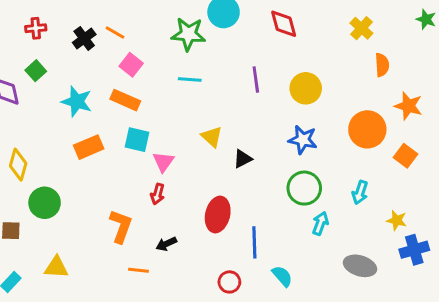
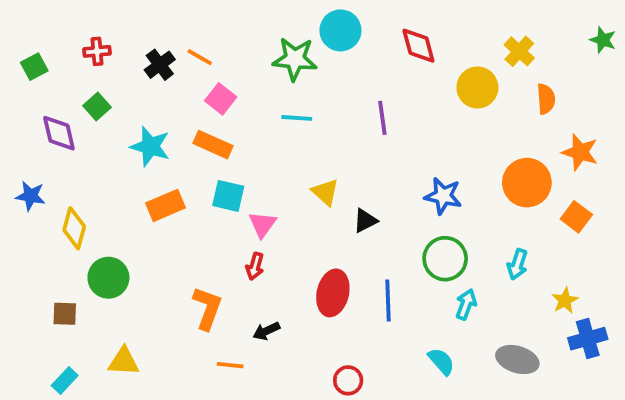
yellow circle: (306, 88) -> (477, 87), moved
yellow star: (397, 220) -> (565, 301), turned 30
blue line: (254, 242) -> (388, 301), moved
cyan semicircle: (282, 276) -> (441, 361), moved

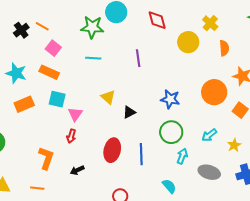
cyan arrow: (517, 264) -> (209, 135), turned 35
yellow star: (565, 301) -> (234, 145), moved
gray ellipse: (517, 359) -> (209, 172), moved
orange line: (230, 365) -> (37, 188), moved

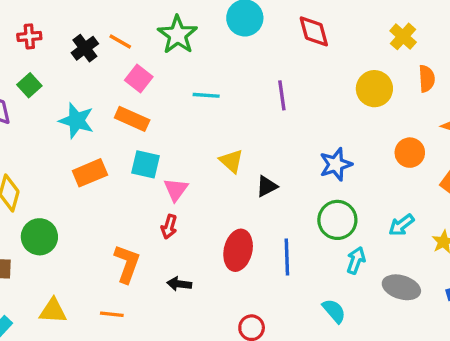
green star: (92, 27) -> (177, 35), moved, turned 30
yellow circle: (188, 42) -> (374, 89), moved
orange circle: (214, 92) -> (410, 153), size x0.7
blue star: (170, 99) -> (336, 164), turned -30
black arrow: (77, 170) -> (179, 284), turned 32

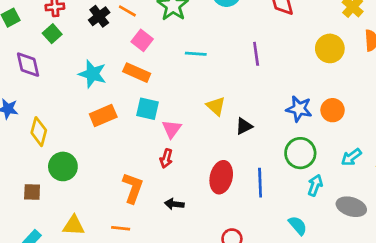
green square: (29, 85) -> (52, 34), moved
orange circle: (410, 153) -> (333, 110), moved
blue star: (336, 164) -> (299, 109), turned 30

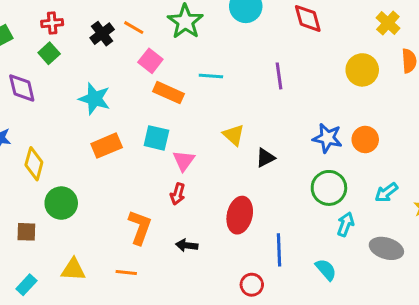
orange rectangle: (137, 73) -> (169, 93), moved
blue line: (260, 183) -> (279, 250), moved

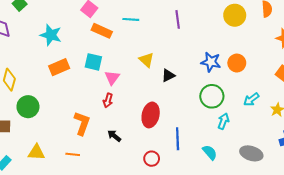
black arrow: (187, 245) -> (114, 136), turned 32
gray ellipse: (386, 248) -> (251, 153), moved
red circle: (252, 285) -> (152, 159), moved

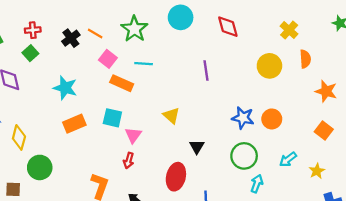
cyan line: (131, 19) -> (144, 64), moved
black triangle: (168, 75) -> (197, 147), moved, turned -32

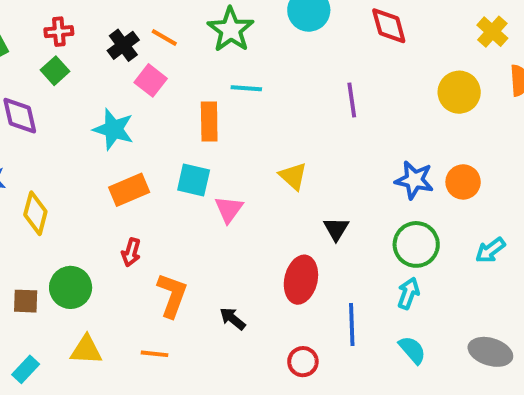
pink square: (108, 59) -> (151, 80), moved
orange rectangle: (122, 83) -> (209, 121), turned 65
red arrow: (129, 161) -> (131, 252), moved
green circle: (40, 167) -> (71, 287), moved
cyan arrow: (257, 184) -> (408, 293), moved

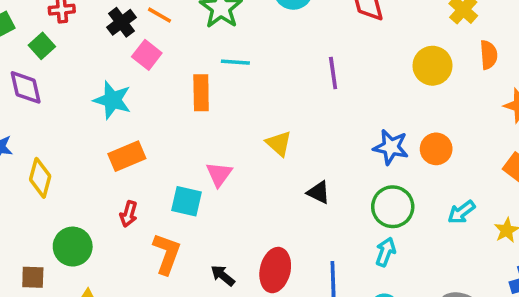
green square: (55, 71) -> (42, 46), moved
cyan square: (194, 180) -> (187, 201), moved
black triangle: (336, 229) -> (319, 192), turned -35
red ellipse: (301, 280) -> (275, 270), moved
brown square: (26, 301) -> (33, 277), moved

